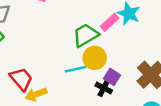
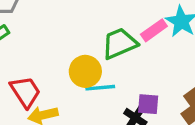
yellow circle: (95, 58) -> (85, 71), moved
purple square: (112, 77) -> (148, 104), turned -35

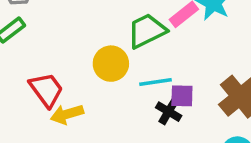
cyan line: (100, 88) -> (155, 82), moved

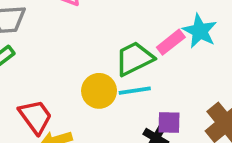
cyan line: (155, 82) -> (135, 91), moved

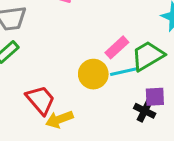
pink rectangle: (171, 42) -> (117, 47), moved
green trapezoid: (134, 58) -> (148, 56), moved

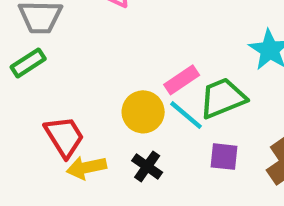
cyan line: (124, 72) -> (186, 115), turned 44
black cross: (145, 111) -> (147, 166), moved

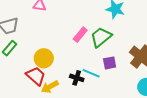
yellow circle: (143, 112) -> (44, 58), moved
cyan line: (186, 115) -> (91, 73), moved

